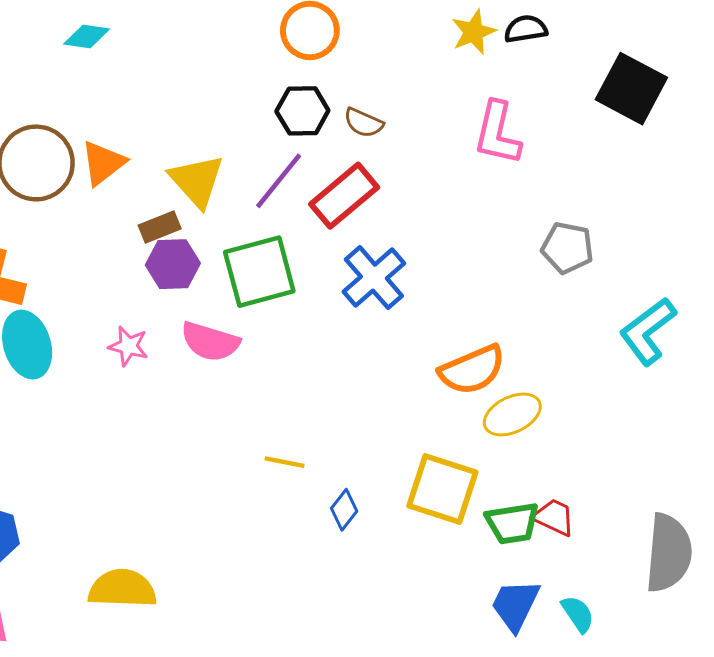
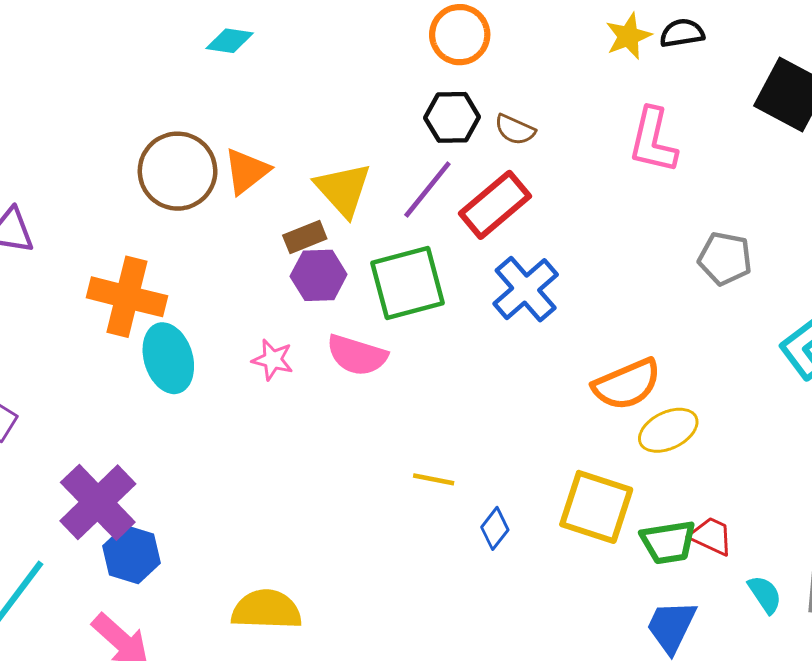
cyan semicircle: (578, 614) -> (765, 594), moved

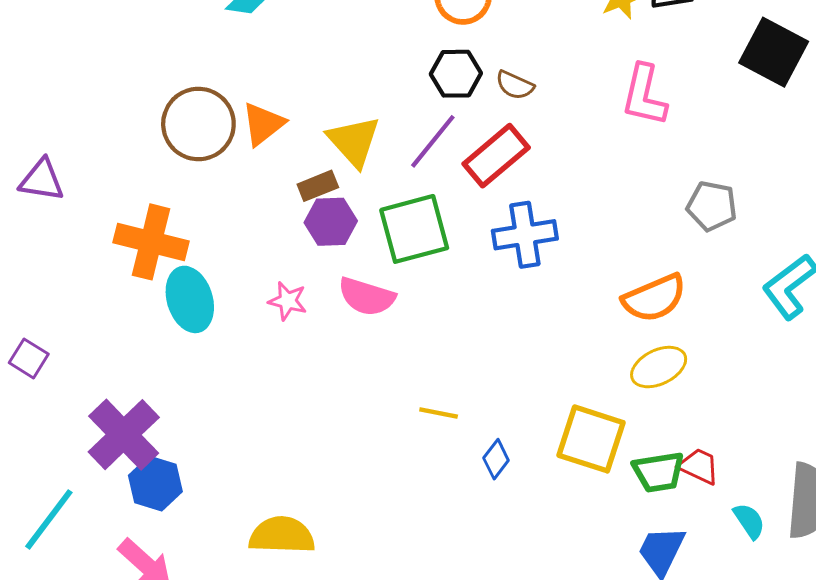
blue cross: (526, 289) -> (525, 235), turned 32
orange semicircle: (627, 384) -> (654, 298), moved

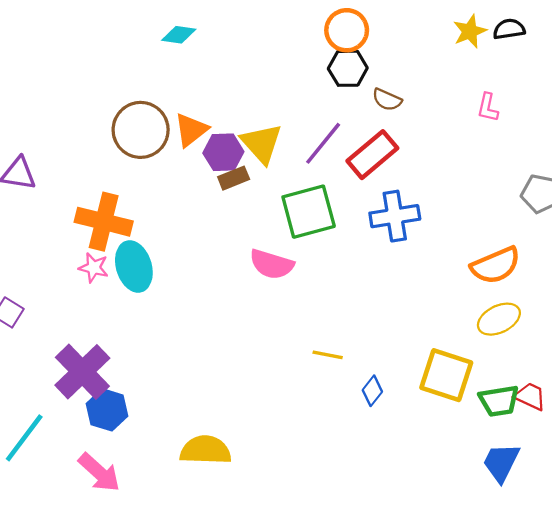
black hexagon: (456, 74) -> (348, 68), moved
pink L-shape: (644, 95) -> (488, 107), size x0.6
purple hexagon: (331, 222) -> (223, 152), moved
pink star: (288, 301) -> (94, 268), moved

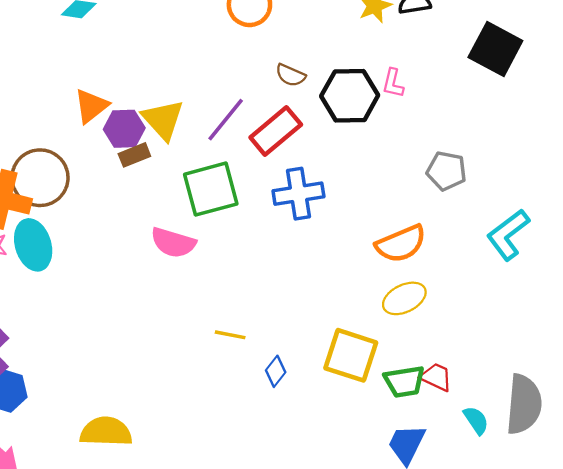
black hexagon: (348, 68) -> (350, 96), moved, size x1.4
brown circle: (141, 130) -> (40, 178), moved

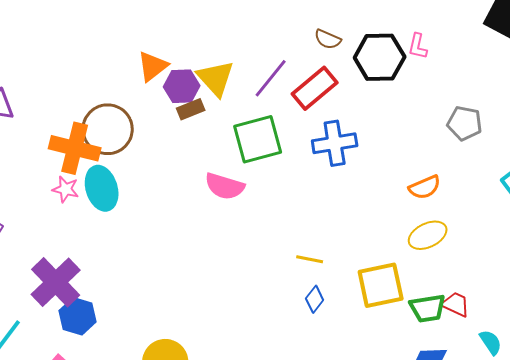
orange semicircle: (401, 244) -> (425, 187), size x0.7
yellow line: (230, 335) -> (310, 259), moved
yellow square: (351, 355) -> (381, 285), turned -30

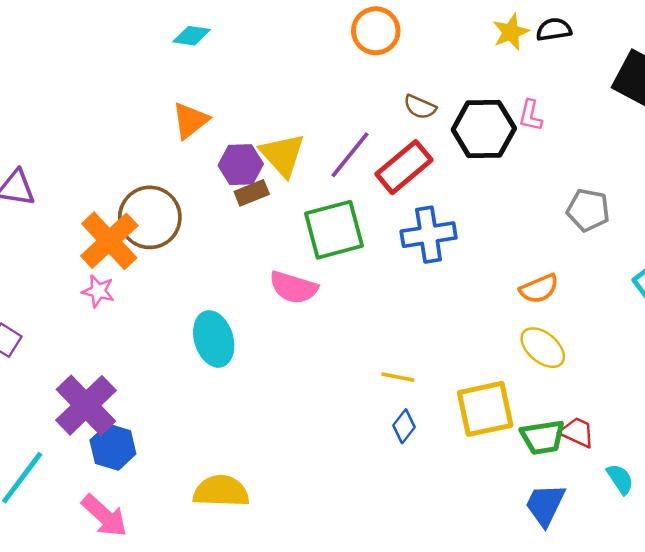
orange triangle: (153, 66) -> (190, 120), moved
orange cross: (75, 148) -> (109, 241), turned 33
cyan ellipse: (102, 188) -> (214, 339), moved
yellow ellipse: (428, 235) -> (543, 348), turned 66

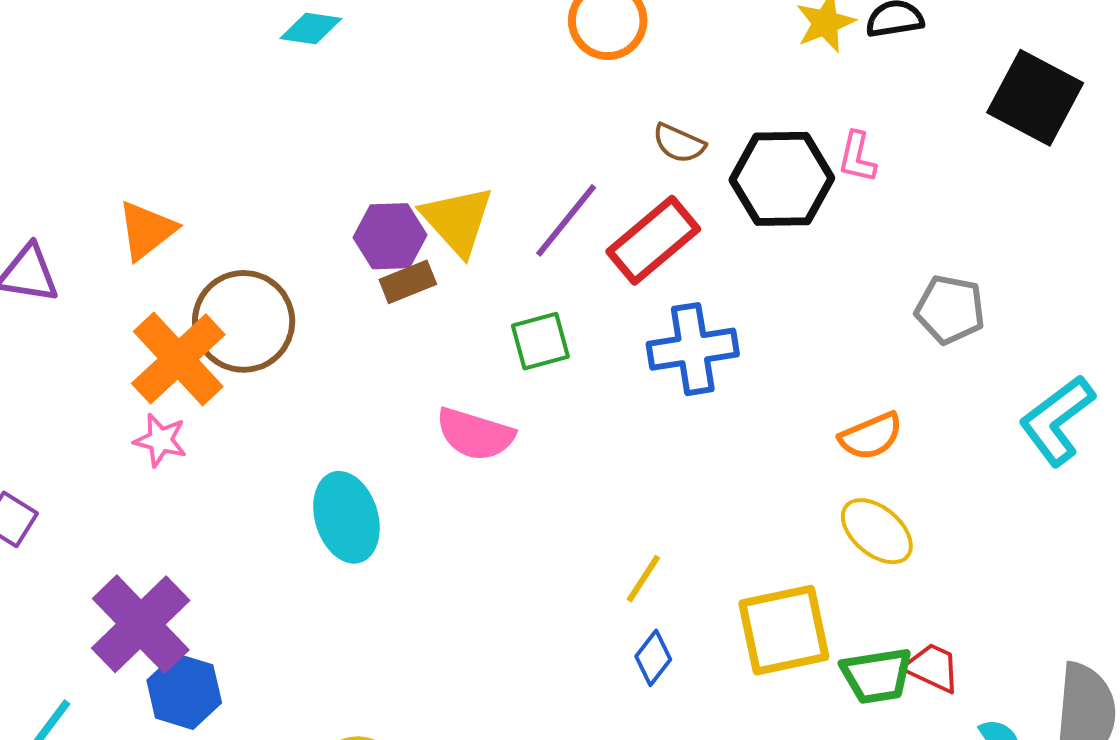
orange triangle: (190, 120) -> (147, 230), moved
green square: (334, 230) -> (540, 341), size x0.6
yellow line: (398, 377) -> (643, 579), turned -68

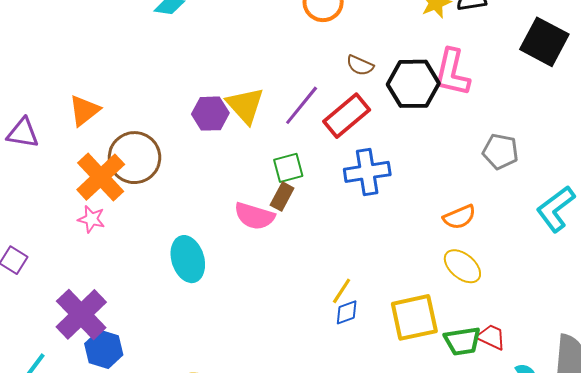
pink L-shape: (857, 157) -> (452, 73), size x1.8
brown rectangle: (408, 282) -> (282, 197), moved, turned -40
blue diamond: (653, 658) -> (347, 312), moved, turned 32

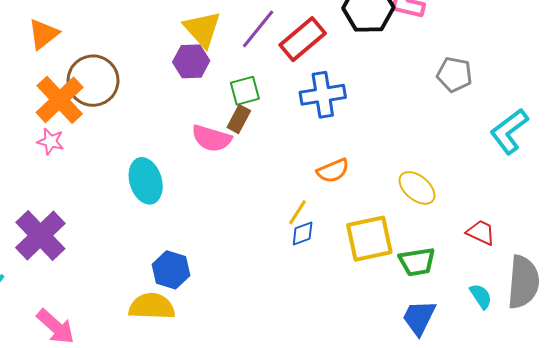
purple hexagon: (210, 114) -> (191, 61), moved
orange semicircle: (459, 217) -> (333, 171), moved
red trapezoid: (491, 337) -> (481, 232), moved
blue hexagon: (104, 349) -> (171, 270), moved

